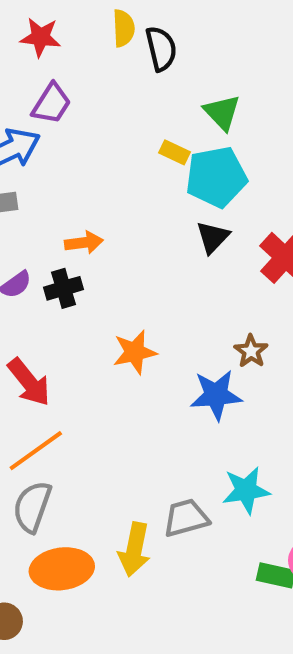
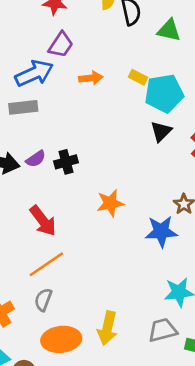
green triangle: (222, 112) -> (169, 30), moved, turned -35
orange arrow: (84, 242) -> (91, 78), moved
gray semicircle: (32, 507) -> (43, 300), size x0.7
gray trapezoid: (186, 518) -> (163, 330), moved

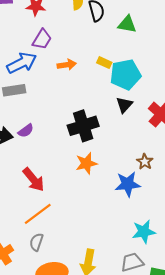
black cross: (66, 162) -> (83, 126), moved, size x1.6

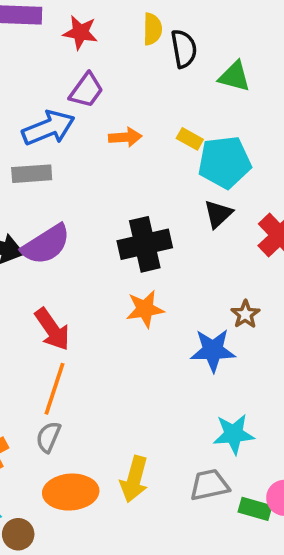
purple semicircle: (26, 131) -> (46, 245), size x1.8
orange line: (38, 214) -> (55, 389), turned -40

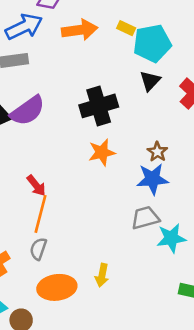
orange arrow: (125, 137) -> (80, 30), size x1.5
brown star: (245, 314) -> (157, 152), moved
red arrow: (52, 329) -> (36, 186), moved, size x0.7
yellow arrow: (134, 479) -> (102, 275), size x0.7
gray trapezoid: (209, 485) -> (145, 218), moved

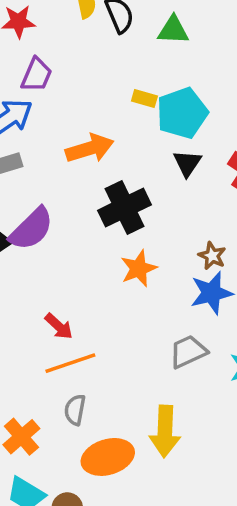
orange arrow: (80, 30) -> (90, 148), moved
orange line: (40, 214) -> (70, 363), turned 66
gray trapezoid: (145, 218) -> (188, 352), moved
yellow arrow: (102, 275) -> (165, 431), size x1.6

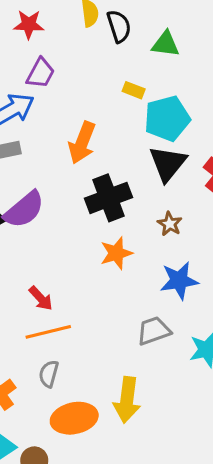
yellow rectangle: (144, 98) -> (134, 90), moved
orange arrow: (90, 148) -> (82, 143), turned 123
black triangle: (187, 163) -> (168, 163), size x1.5
brown star: (212, 256) -> (170, 224), moved

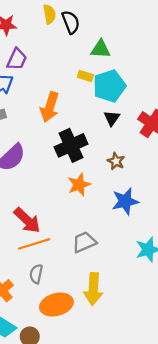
green triangle: (165, 44) -> (101, 49), moved
yellow rectangle: (134, 90) -> (85, 76), moved
black triangle: (168, 163) -> (112, 118), size x0.6
red arrow: (41, 298) -> (27, 220), size x1.5
gray trapezoid: (154, 331) -> (84, 242), moved

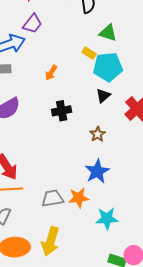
orange arrow: (50, 107) -> (51, 73), size x0.6
black cross: (71, 145) -> (62, 111), size x0.7
orange star: (79, 185) -> (79, 198), moved
blue star: (125, 201) -> (97, 171), turned -30

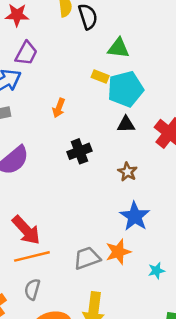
black triangle: (103, 96) -> (126, 124), turned 49
cyan star: (107, 218) -> (156, 271), size x0.6

